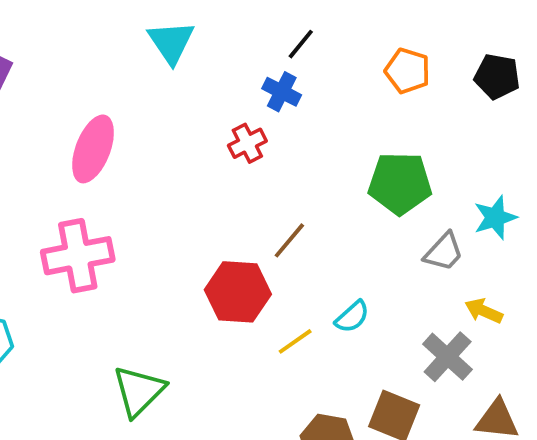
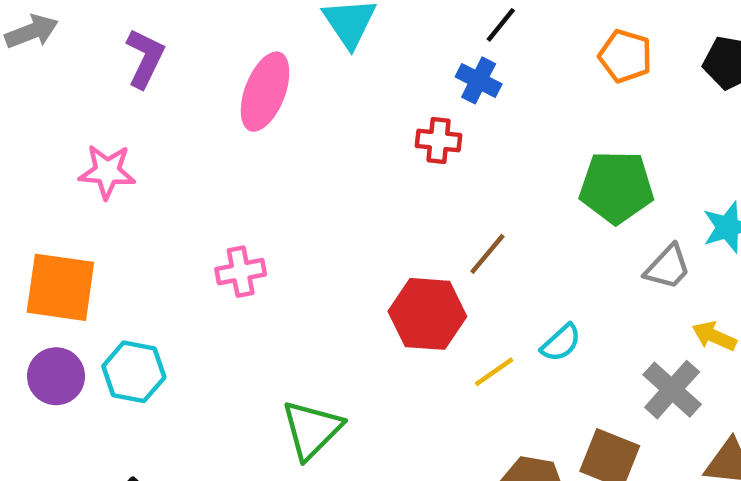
red cross: (247, 143) -> (439, 140), turned 33
pink ellipse: (93, 149) -> (265, 92), moved
pink cross: (78, 256) -> (241, 272), size x0.6

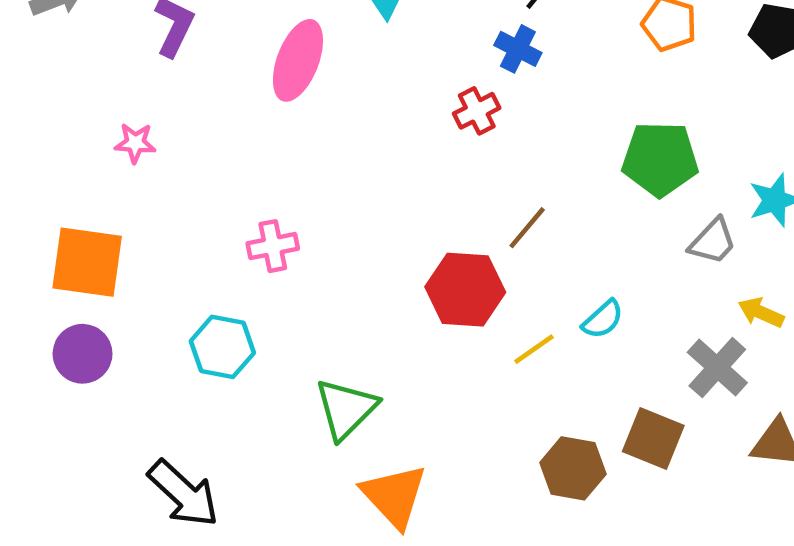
red cross: (439, 140) -> (477, 111), turned -33
pink star: (107, 172) -> (135, 143), size x0.7
cyan hexagon: (134, 372) -> (222, 347), moved

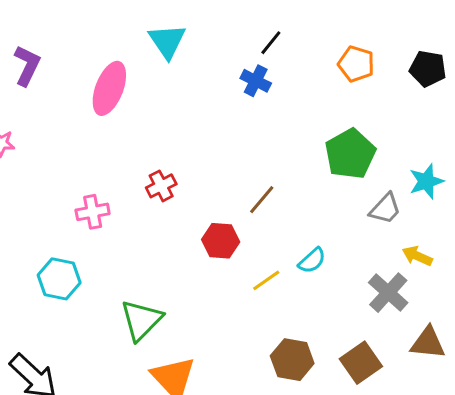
red cross: (477, 111) -> (161, 186), moved
green pentagon: (660, 159) -> (350, 154), turned -30
red hexagon: (465, 290) -> (221, 241), size x0.7
brown square: (653, 439) -> (361, 363), moved, turned 33

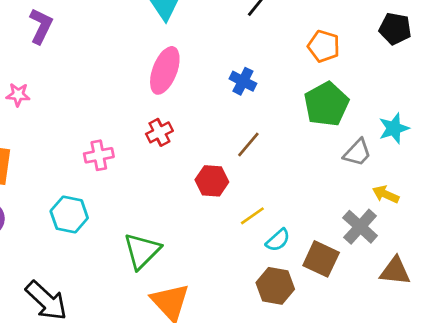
orange pentagon: (356, 64) -> (324, 46), moved
blue cross: (256, 81) -> (243, 81), moved
pink ellipse: (109, 88) -> (165, 70), moved
cyan semicircle: (312, 261) -> (278, 240), moved
brown square: (361, 363) -> (321, 259), moved, turned -30

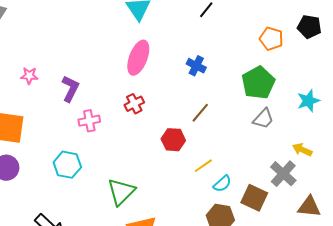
purple L-shape: (41, 26) -> (70, 89), moved
orange pentagon: (324, 46) -> (271, 39), moved
gray trapezoid: (357, 153) -> (263, 119), moved

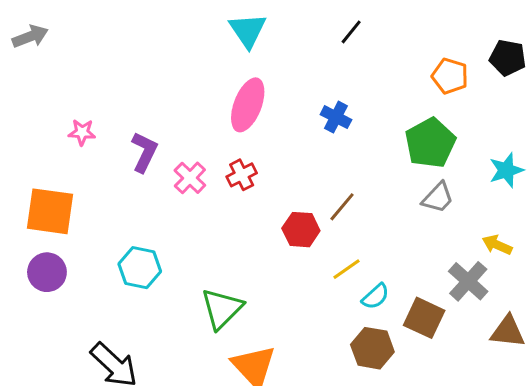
brown line: (200, 113) -> (342, 207), moved
pink cross: (89, 121) -> (190, 178), moved, turned -35

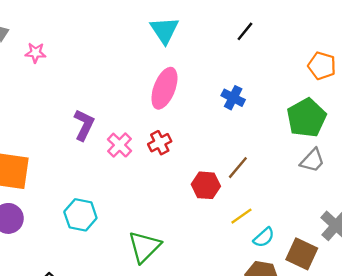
pink star: (82, 132) -> (35, 53), moved

